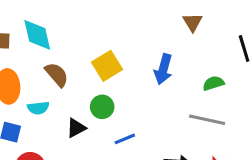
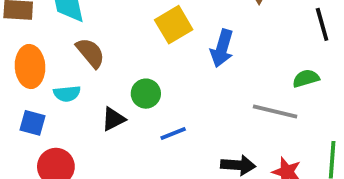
yellow square: (107, 66) -> (174, 25), moved
green semicircle: (213, 83) -> (306, 78), moved

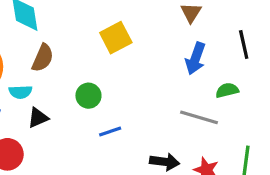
blue arrow: (222, 48) -> (195, 59), moved
brown semicircle: (90, 53) -> (43, 58), turned 60
black triangle: (113, 119) -> (38, 118), moved

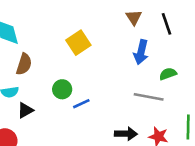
black line: (244, 44) -> (167, 24), moved
blue line: (110, 131) -> (81, 104), moved

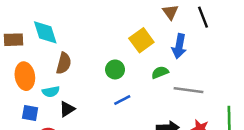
yellow square: (78, 43) -> (141, 40), moved
green semicircle: (168, 74) -> (160, 72), moved
green circle: (62, 89) -> (115, 69), moved

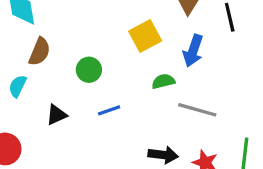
green circle: (115, 69) -> (89, 70), moved
cyan semicircle: (51, 92) -> (18, 86), turned 119
black triangle: (67, 109) -> (56, 115), moved

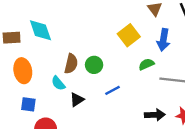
brown semicircle: (40, 52) -> (71, 64), moved
cyan semicircle: (18, 86) -> (58, 83), moved, turned -56

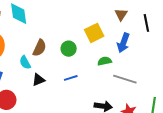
green circle: (94, 65) -> (69, 49), moved

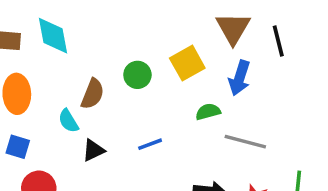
brown triangle: (121, 14) -> (233, 28), size x1.5
green circle: (69, 49) -> (137, 75), moved

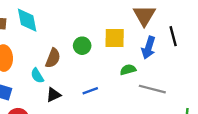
black line: (278, 41) -> (173, 36), moved
yellow square: (187, 63) -> (115, 38), turned 30

